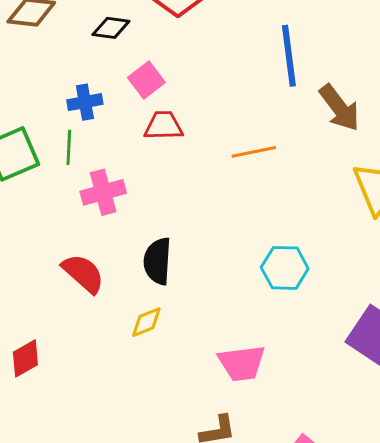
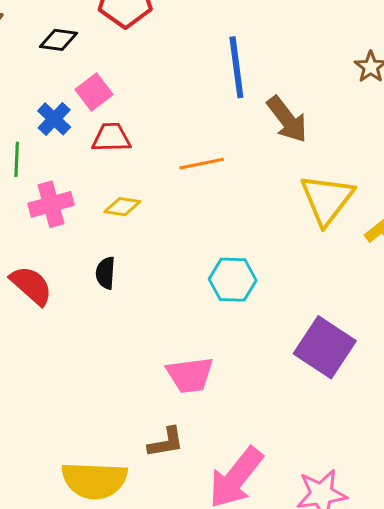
blue cross: (85, 102) -> (54, 119), moved, turned -36
black semicircle: (158, 261) -> (105, 273), size x0.7
yellow diamond: (146, 322) -> (122, 207), moved, turned 30

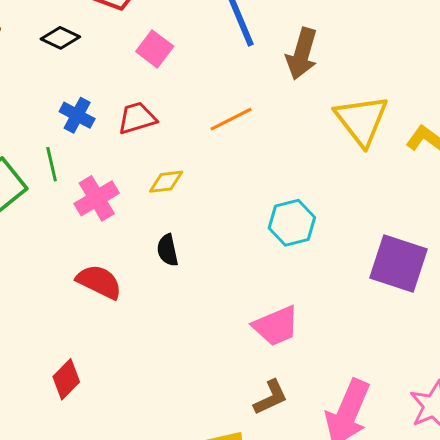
black diamond: (59, 40) -> (60, 38), turned 33
pink square: (94, 92) -> (155, 49), moved
brown arrow: (287, 119) -> (302, 54), turned 69

